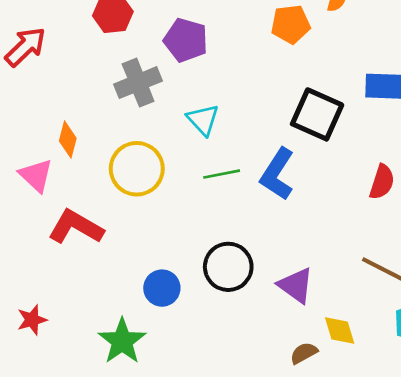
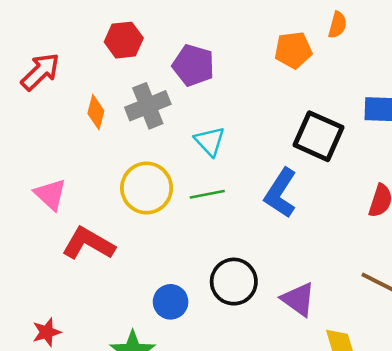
orange diamond: (68, 140) -> (96, 112), moved
green line: (222, 174) -> (207, 194), moved

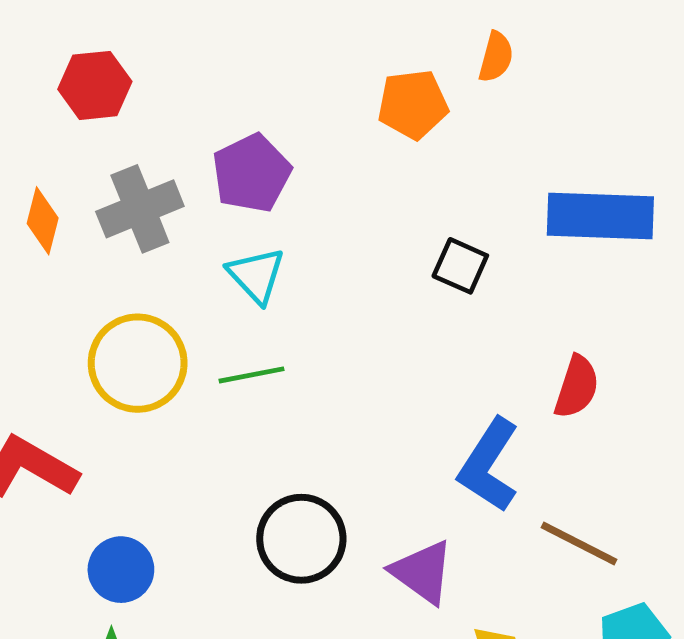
purple pentagon: (193, 65) -> (251, 173), moved, turned 30
black square: (319, 136) -> (460, 266), size x0.6
blue L-shape: (281, 193) -> (489, 465), moved
blue circle: (171, 302) -> (121, 570), moved

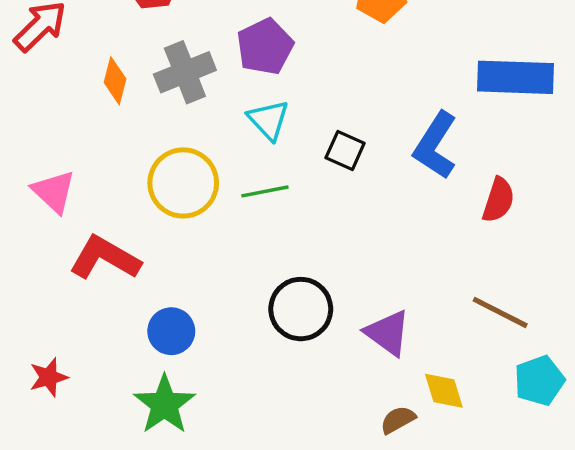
black square: (460, 266) -> (345, 151), moved
blue L-shape: (489, 465) -> (435, 145), moved

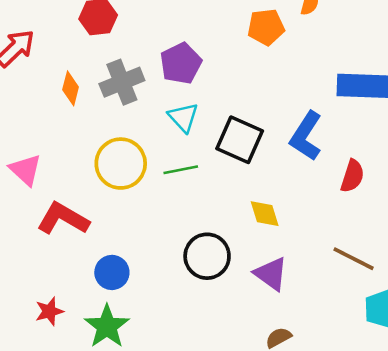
black square: (345, 151) -> (240, 140), size x1.6
red star: (49, 377) -> (49, 311), moved
yellow diamond: (444, 391) -> (265, 214), moved

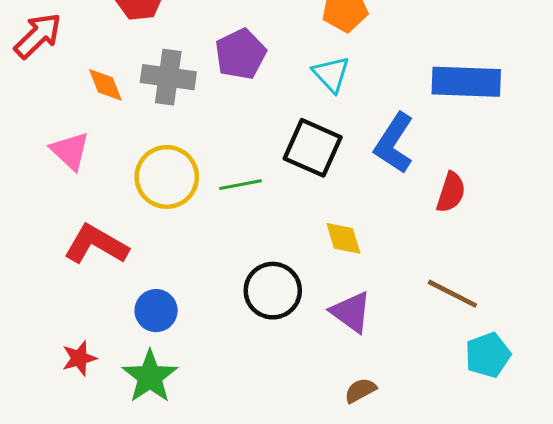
gray cross: (122, 82) -> (168, 77), turned 30
orange diamond: (71, 88) -> (105, 85), turned -36
cyan triangle: (183, 117) -> (331, 74), moved
pink triangle: (26, 170) -> (70, 151), moved

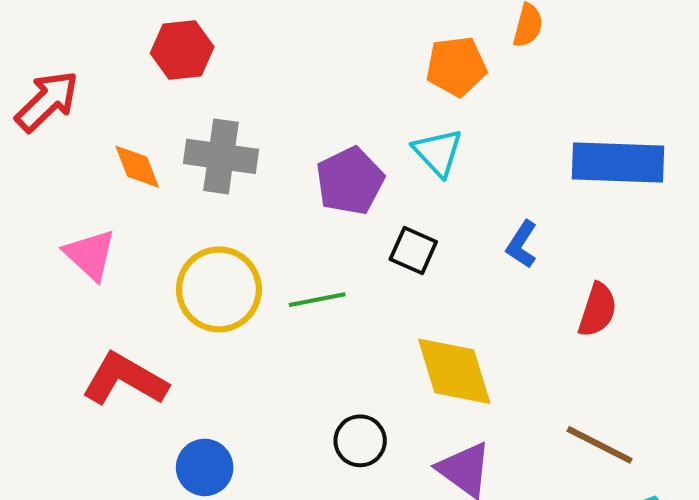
purple pentagon: (240, 54) -> (350, 181), moved
blue L-shape: (394, 143) -> (522, 244), size x0.6
black square: (313, 148) -> (413, 251), size x0.6
yellow diamond: (343, 238) -> (454, 371), size x1.6
black circle: (273, 291) -> (360, 441), size x0.7

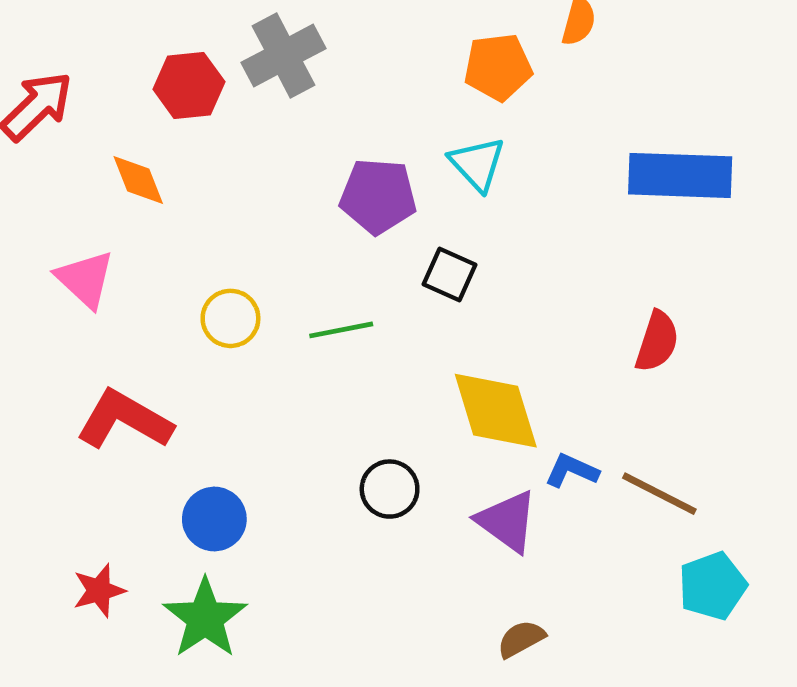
red hexagon: (182, 50) -> (189, 85), moved
gray cross: (221, 156) -> (283, 56), moved, turned -36
purple pentagon: (350, 181) -> (378, 196), turned 30
blue L-shape: (522, 244) -> (572, 471), moved, turned 81
yellow circle: (219, 289) -> (230, 318), size x0.6

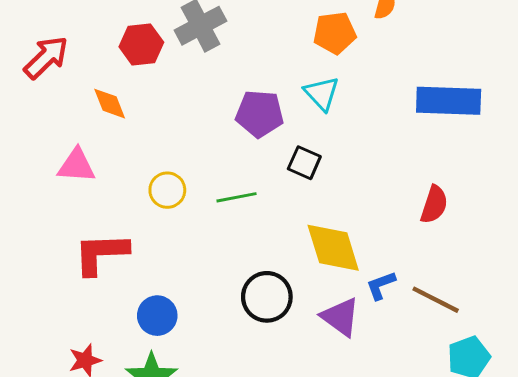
pink triangle: (85, 279) -> (76, 166), turned -39
red L-shape: (124, 420) -> (101, 254), turned -32
blue L-shape: (572, 471) -> (381, 285), turned -44
black circle: (390, 489) -> (267, 297), size x1.4

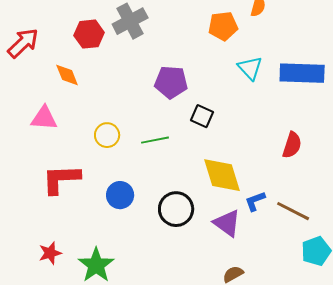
cyan triangle: (322, 93) -> (250, 68), moved
blue circle: (157, 316) -> (120, 195), moved

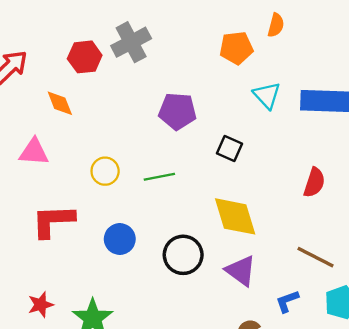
black square: (202, 116) -> (229, 149), moved
blue L-shape: (255, 201) -> (287, 301), moved

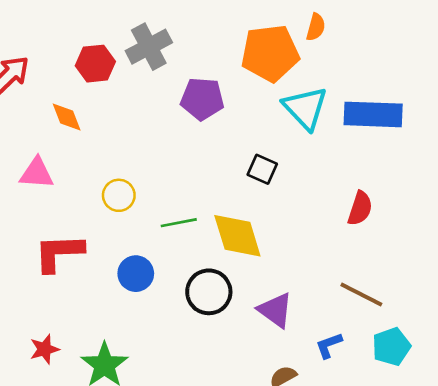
orange pentagon: (236, 48) -> (270, 53), size x1.5
cyan triangle: (267, 95) -> (305, 108), size x1.4
purple pentagon: (177, 111) -> (202, 99), moved
green line: (159, 177) -> (179, 223), moved
yellow diamond: (235, 216) -> (237, 236), moved

